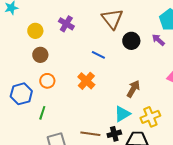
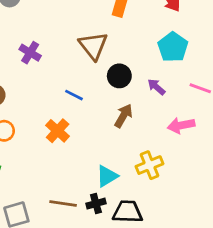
purple arrow: (158, 40) -> (156, 87), moved
brown arrow: (133, 89) -> (123, 116), moved
yellow cross: (150, 117) -> (150, 165), moved

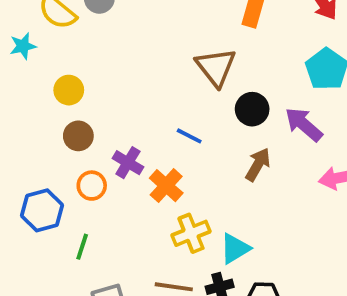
purple cross: (30, 53) -> (128, 163), moved
purple arrow: (156, 87) -> (304, 124), size x1.5
yellow cross: (150, 165) -> (191, 233), moved

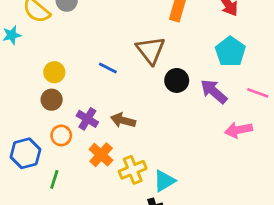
yellow circle: (69, 90) -> (54, 72), moved
blue line: (189, 136) -> (108, 68), moved
brown arrow: (258, 165) -> (123, 120), moved, turned -105
orange cross: (166, 186) -> (101, 155), moved

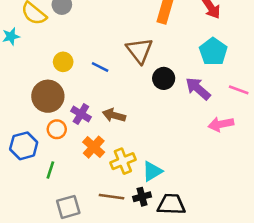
yellow circle: (54, 72) -> (63, 62), moved
brown circle: (52, 100) -> (48, 96), size x1.6

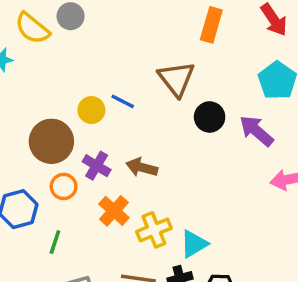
yellow circle: (63, 62) -> (91, 110), moved

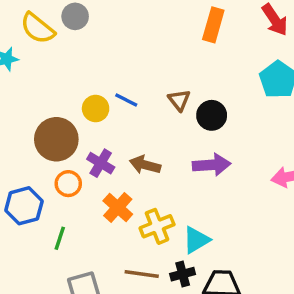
brown triangle: (177, 79) -> (179, 100), moved, size x0.6
purple arrow: (256, 131) -> (212, 165), moved, turned 135

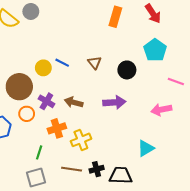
black circle: (212, 115) -> (127, 70), moved
orange cross: (118, 207) -> (57, 128), turned 30
green line: (60, 238) -> (39, 152), moved
cyan triangle: (196, 240) -> (146, 148), moved

